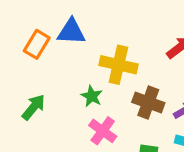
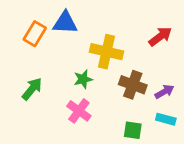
green star: (92, 96) -> (83, 79), turned 30
pink cross: (103, 131) -> (79, 111), moved

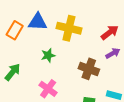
yellow cross: (107, 52) -> (69, 28), moved
green star: (83, 79) -> (48, 55), moved
purple arrow: (164, 92) -> (113, 53), moved

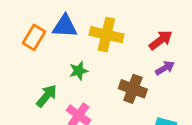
green arrow: (13, 72) -> (47, 96), moved

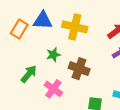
brown cross: (133, 89) -> (79, 69), moved

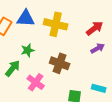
green star: (53, 55) -> (28, 50), moved

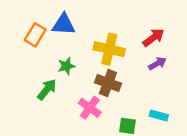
yellow cross: (56, 24) -> (109, 49), moved
pink cross: (36, 82) -> (90, 108), moved

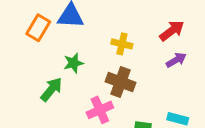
yellow cross: (109, 49) -> (122, 44), size x0.6
pink cross: (90, 108) -> (100, 110), turned 30

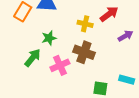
red arrow: (172, 31) -> (109, 14), moved
pink cross: (100, 110) -> (60, 65), moved

